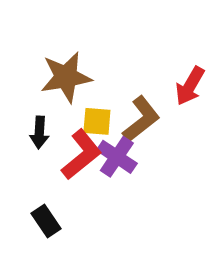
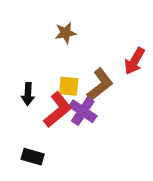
brown star: (66, 77) -> (66, 33), moved, size x0.6
black rectangle: (46, 221) -> (33, 157), turned -40

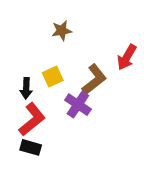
yellow square: (69, 86) -> (53, 76), moved, turned -30
red L-shape: (58, 110) -> (32, 119), moved

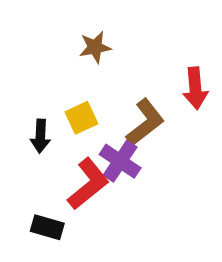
red arrow: (127, 57) -> (195, 88), turned -35
red L-shape: (32, 119) -> (88, 184), moved

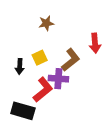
purple cross: (120, 161) -> (58, 79), turned -30
black rectangle: (47, 227) -> (23, 111), size x1.5

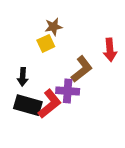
yellow square: (40, 58) -> (46, 43), moved
black rectangle: (23, 111) -> (28, 105), moved

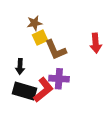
brown star: (54, 27) -> (34, 23), moved
brown L-shape: (82, 69) -> (56, 50), moved, turned 105

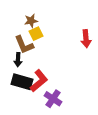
brown L-shape: (56, 50) -> (24, 45), moved
purple cross: (59, 79) -> (53, 99), moved, turned 30

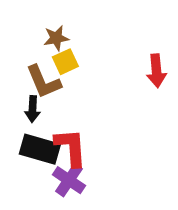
red L-shape: (39, 81) -> (71, 147), turned -55
purple cross: (53, 99) -> (69, 180), moved

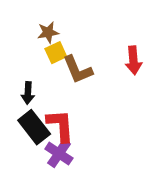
brown L-shape: (43, 82) -> (78, 70), moved
black rectangle: (40, 149) -> (34, 127), turned 36

